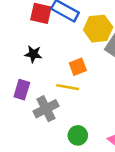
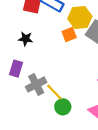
orange square: (78, 67) -> (69, 34), moved
yellow line: (68, 87) -> (54, 92), moved, turned 36

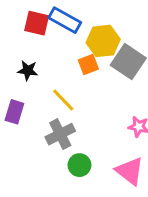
gray cross: (36, 84) -> (60, 134), moved
yellow line: (54, 92) -> (63, 100), moved

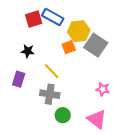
red square: (37, 23) -> (34, 19), turned -30
gray cross: (60, 134) -> (50, 94), turned 36

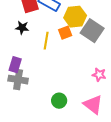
black star: (28, 51) -> (22, 28), moved
yellow line: (52, 71) -> (46, 41), moved, turned 54
gray cross: (50, 94) -> (18, 80), moved

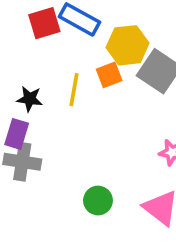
black star: (22, 28) -> (30, 99), moved

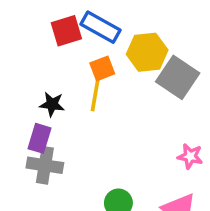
orange square: (109, 75) -> (102, 68), moved

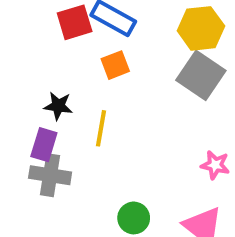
yellow hexagon: (147, 52) -> (201, 28), moved
yellow line: (95, 95) -> (101, 128), moved

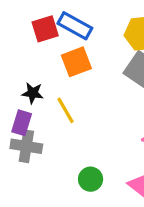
orange square: (115, 65) -> (76, 62), size x1.4
yellow line: (101, 128) -> (65, 110), turned -40

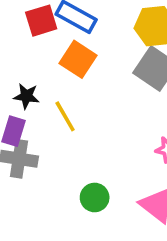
orange square: (76, 62) -> (78, 59), turned -36

